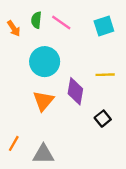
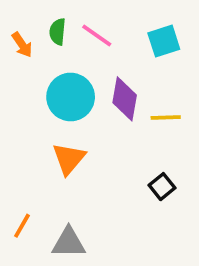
purple diamond: (75, 91) -> (125, 99), moved

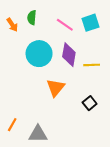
pink line: (97, 35) -> (65, 25), moved
orange triangle: (69, 159) -> (56, 88), moved

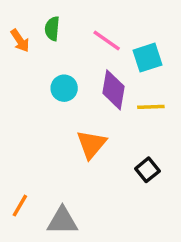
cyan square: (91, 23) -> (147, 58), moved
cyan circle: (39, 54) -> (64, 88), size x0.6

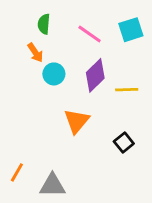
orange arrow: (20, 41) -> (35, 53), moved
cyan square: (147, 58) -> (131, 30), moved
purple diamond: (113, 90) -> (95, 75), turned 36

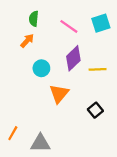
orange arrow: (35, 53) -> (27, 41), turned -104
cyan circle: (54, 74) -> (41, 68), moved

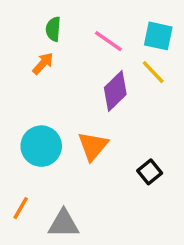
cyan square: (101, 23) -> (158, 36), turned 30
cyan circle: (41, 68) -> (41, 146), moved, size x1.5
yellow line: (98, 69) -> (153, 72), moved, turned 49

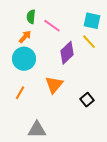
pink line: (108, 41) -> (52, 26), moved
cyan circle: (41, 146) -> (24, 59), moved
orange line: (21, 208) -> (20, 93), moved

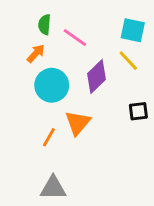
cyan circle: (24, 59) -> (52, 85), moved
orange line: (20, 93) -> (49, 137), moved
black square: (87, 100) -> (138, 111), moved, turned 32

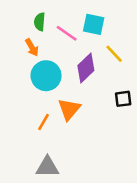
cyan square: (133, 30) -> (94, 24), moved
orange arrow: (36, 53) -> (32, 47), turned 108

